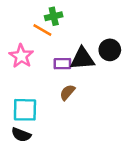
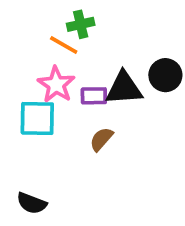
pink star: (21, 56) -> (56, 85), moved
cyan square: (25, 110) -> (37, 118), moved

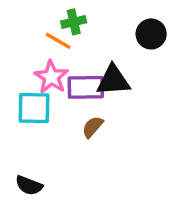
black circle: (165, 75) -> (151, 34), moved
purple rectangle: (94, 96) -> (86, 87), size x1.5

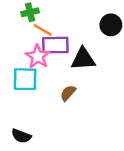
green cross: (74, 22) -> (30, 12), moved
purple rectangle: (86, 87) -> (55, 45), moved

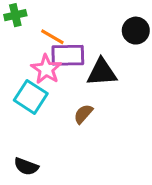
green cross: (30, 12) -> (15, 15), moved
cyan square: (25, 79) -> (31, 97), turned 32

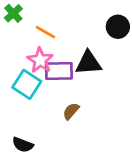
green cross: (15, 15) -> (13, 13), turned -30
purple rectangle: (68, 55) -> (59, 71), moved
brown semicircle: (83, 114) -> (71, 111), moved

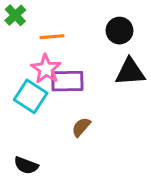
black circle: (118, 27) -> (119, 31), moved
orange line: (46, 32) -> (52, 37), turned -35
black triangle: (88, 63) -> (130, 72), moved

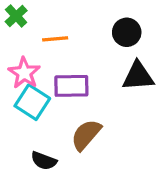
pink star: (46, 69) -> (24, 73), moved
brown semicircle: (81, 127) -> (86, 135), size x1.5
black semicircle: (26, 165) -> (44, 161), moved

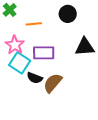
black circle: (127, 32) -> (68, 14), moved
black semicircle: (44, 161) -> (35, 78), moved

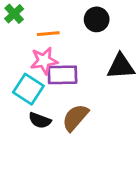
pink star: (15, 45) -> (44, 61), moved, turned 30
black semicircle: (35, 78) -> (40, 120), moved

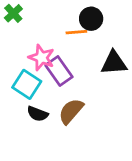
orange line: (48, 34) -> (76, 32), moved
pink star: (44, 61) -> (41, 58), turned 30
purple rectangle: (62, 75) -> (59, 71), turned 56

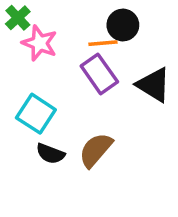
pink star: (41, 58) -> (40, 43), moved
black triangle: (114, 63) -> (154, 85), turned 36
purple rectangle: (59, 71) -> (99, 74), moved

